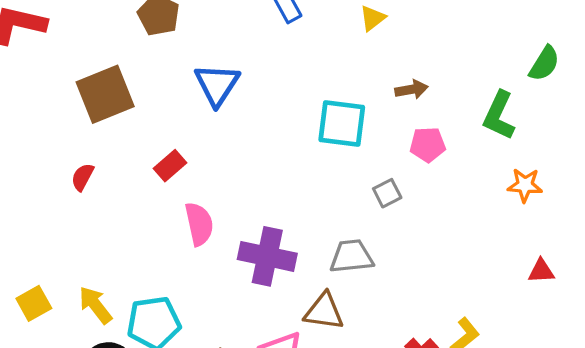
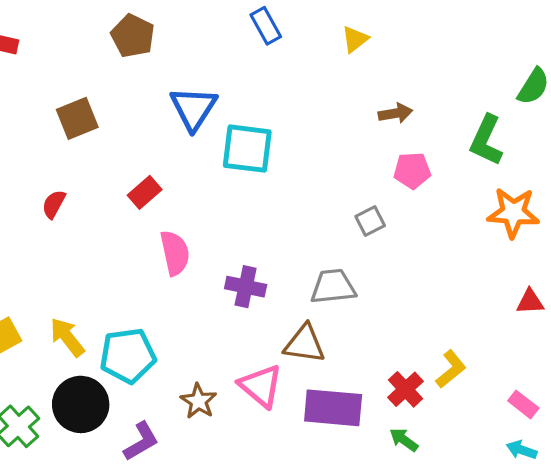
brown square: (105, 94) -> (77, 118), size x0.7
cyan square: (342, 124) -> (247, 149), moved
orange star: (525, 185) -> (513, 213), size x1.4
purple cross: (267, 256) -> (246, 287), size x0.7

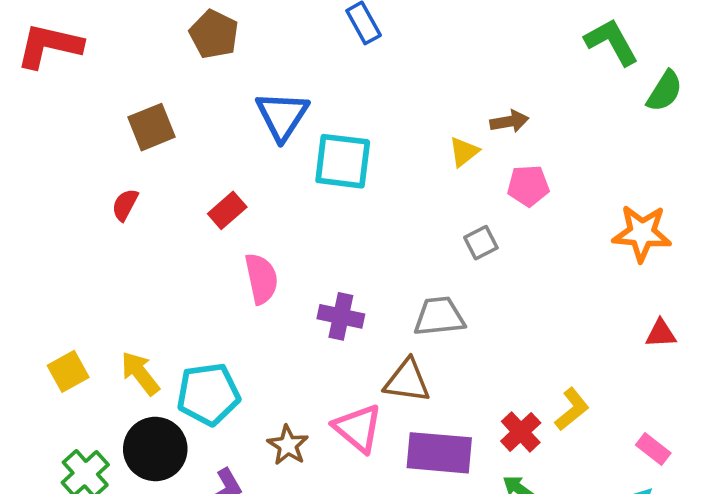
yellow triangle: (355, 39) -> (464, 152), moved
green L-shape: (486, 140) -> (612, 42), moved, turned 126
red semicircle: (54, 204) -> (125, 205), moved

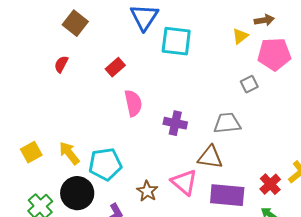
brown square: (151, 127) -> (75, 23), turned -30
pink pentagon: (528, 186) -> (274, 54), size x1.5

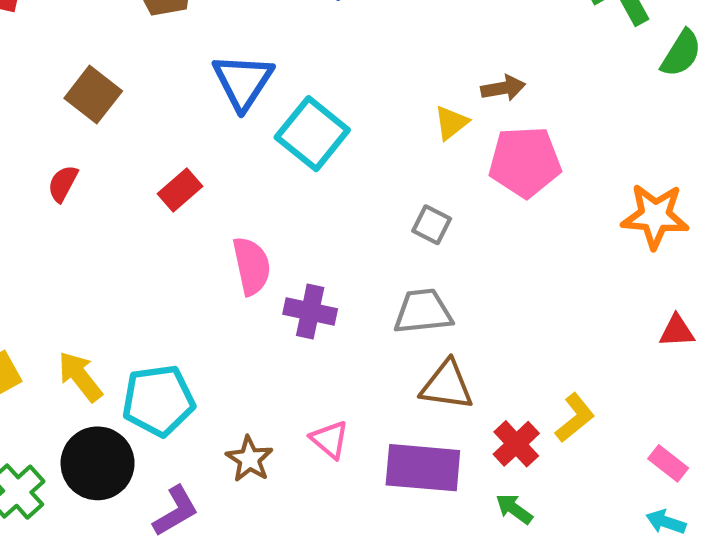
cyan square: (176, 41) -> (312, 134), turned 32
gray square: (249, 84) -> (432, 225), moved, turned -36
pink semicircle: (133, 103) -> (252, 266), moved
brown triangle: (210, 157) -> (447, 385), moved
pink triangle: (184, 182) -> (330, 439), size x0.7

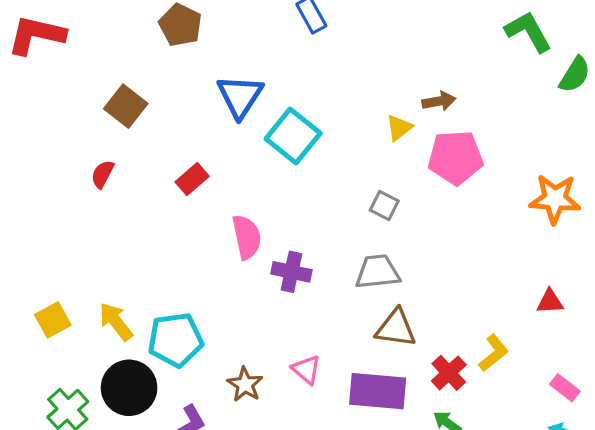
red triangle: (677, 331) -> (550, 302), moved

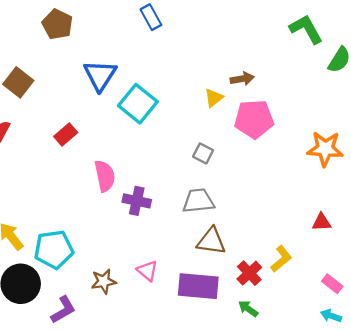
brown star: (245, 384) -> (104, 281), turned 30

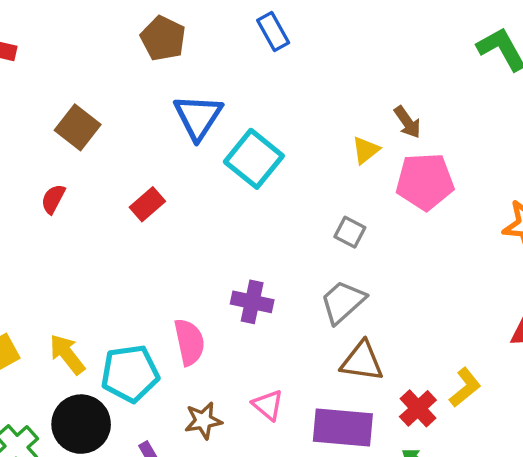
brown pentagon: (57, 24) -> (163, 38), moved
brown arrow: (242, 79) -> (407, 122), turned 65
pink semicircle: (105, 176) -> (189, 342), moved
gray trapezoid: (198, 201) -> (343, 302), turned -36

